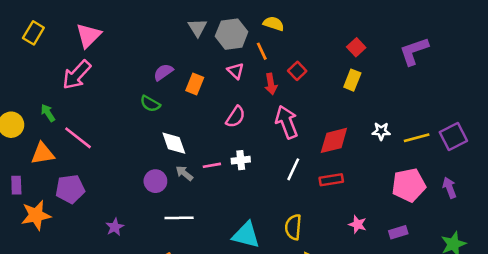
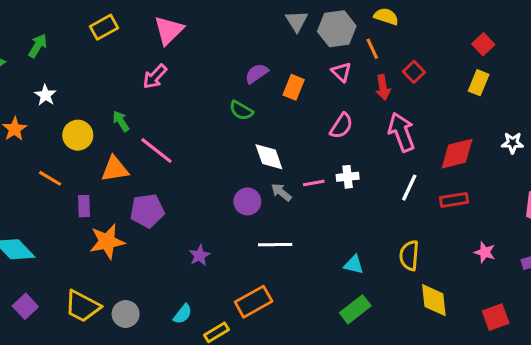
yellow rectangle: (33, 33) -> (104, 27), turned 30
pink arrow: (77, 75) -> (155, 77), size x0.7
cyan triangle: (246, 235) -> (354, 265), size x0.6

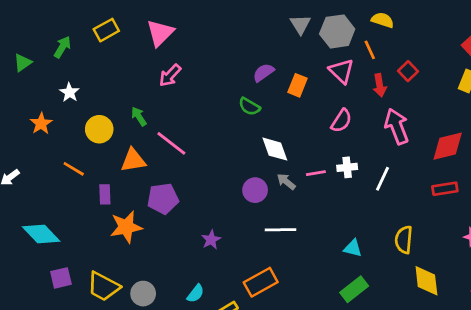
yellow rectangle: (104, 27) -> (106, 30), moved
pink triangle: (169, 30) -> (160, 33), moved
pink triangle: (341, 72) -> (341, 71), size x1.4
white line: (409, 188) -> (383, 179), moved
purple square: (25, 306) -> (61, 278), moved, turned 30

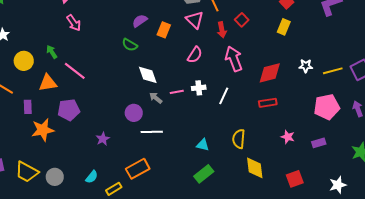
pink arrow: (170, 75) -> (74, 23), turned -78
purple circle: (255, 190) -> (134, 113), moved

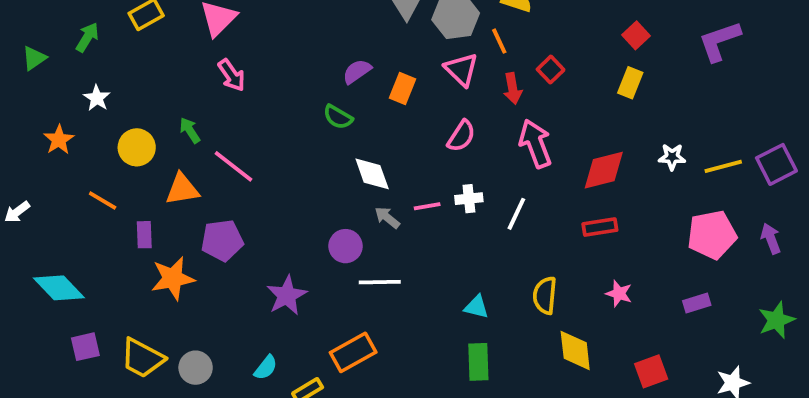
pink star: (288, 137) -> (619, 294), moved
purple star: (103, 139) -> (287, 295), size x1.5
green rectangle: (204, 174) -> (478, 362), turned -54

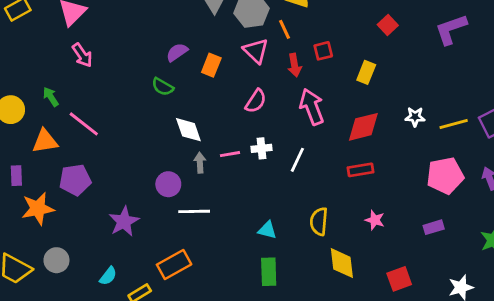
red square: (551, 70) -> (323, 51), turned 30
yellow rectangle: (630, 83) -> (366, 72), moved
gray arrow: (387, 218) -> (200, 163), turned 48
gray circle: (196, 368) -> (56, 260), moved

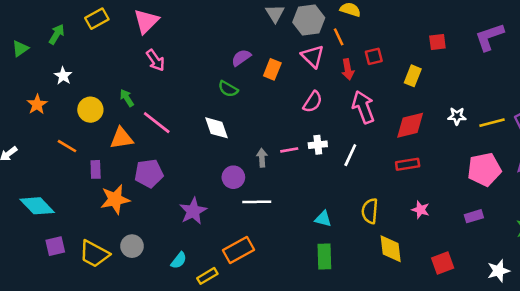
red square: (388, 25) -> (437, 42), moved, turned 36
white diamond: (188, 130) -> (216, 128), moved

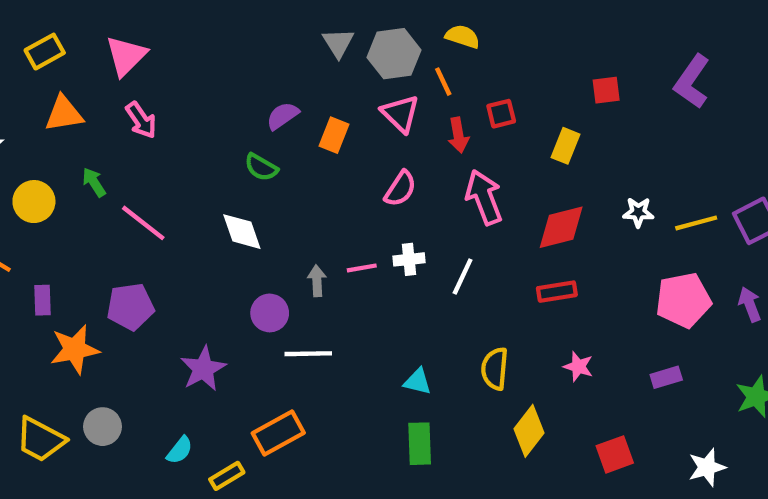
purple L-shape: (489, 37) -> (692, 82), turned -36
orange triangle: (122, 138) -> (64, 114), moved
yellow diamond: (391, 249) -> (529, 431), turned 44

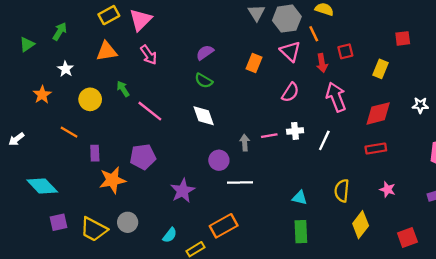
yellow rectangle: (45, 52) -> (109, 15), moved
purple semicircle: (283, 116) -> (205, 53), moved
green semicircle: (261, 167) -> (204, 81), moved

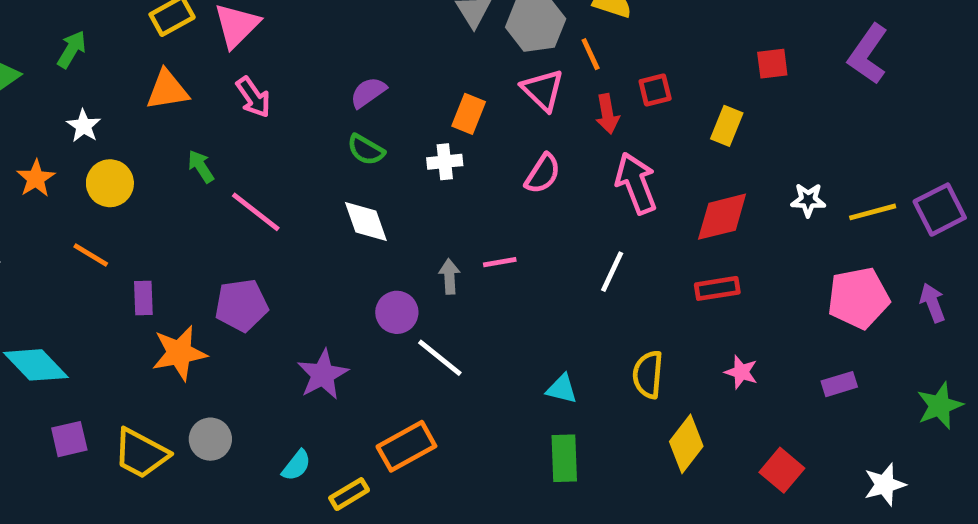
yellow circle: (90, 99) -> (110, 183), moved
white cross: (295, 131) -> (445, 162), moved
white line: (240, 182) -> (440, 358), turned 40
red square: (407, 237) -> (782, 470), turned -30

